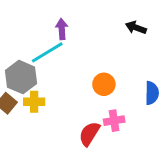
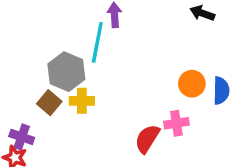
cyan line: (47, 52) -> (97, 42), turned -48
orange circle: (104, 84) -> (192, 84), moved

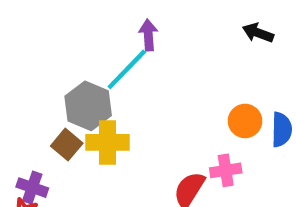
cyan line: (97, 42) -> (127, 69), turned 33
yellow cross: (82, 101) -> (107, 142), size x1.4

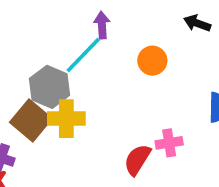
orange circle: (245, 121) -> (152, 61), moved
brown square: (67, 145) -> (31, 120), size x1.5

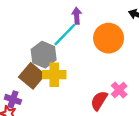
orange circle: (152, 61) -> (109, 38), size x1.6
pink cross: (169, 143) -> (119, 90), turned -35

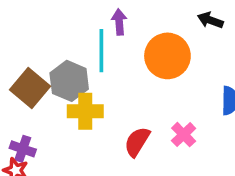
cyan line: (65, 35) -> (101, 51), turned -44
brown square: (32, 76) -> (30, 88), moved
red semicircle: (99, 101) -> (137, 142), moved

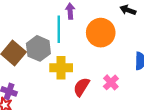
yellow cross: (85, 111) -> (61, 68), moved

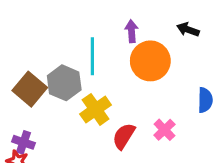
purple arrow: (70, 11) -> (132, 31), moved
yellow cross: (61, 68) -> (96, 109), turned -35

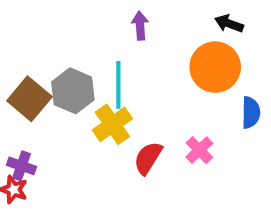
purple arrow: (132, 31) -> (140, 26), moved
cyan line: (92, 56) -> (118, 85), moved
orange circle: (150, 61) -> (215, 67), moved

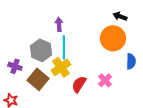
purple arrow: (140, 26) -> (59, 24), moved
brown square: (29, 99) -> (38, 79), moved
purple cross: (21, 166) -> (15, 66), moved

